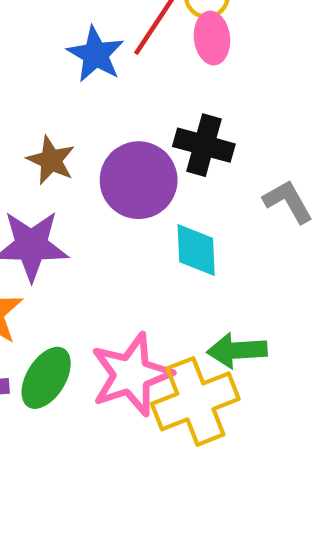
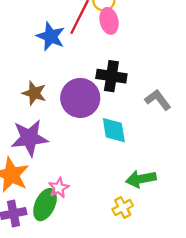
pink star: (131, 375) -> (59, 188), moved, size x0.5
yellow cross: (195, 401) -> (123, 208), size x0.5

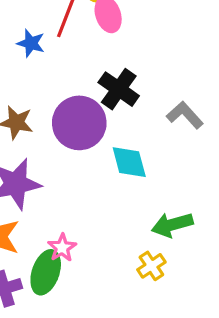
blue star: (51, 36) -> (31, 43), size x0.7
black cross: (111, 76) -> (119, 89), turned 32

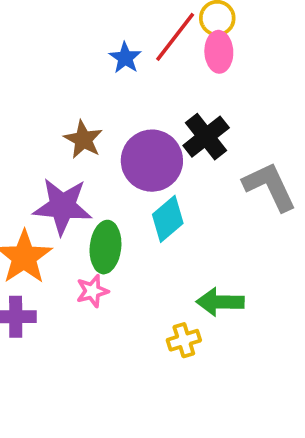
gray L-shape: (185, 115) -> (270, 186), size x1.4
cyan diamond: (129, 162) -> (168, 219), moved, turned 48
green ellipse: (46, 272) -> (105, 247), moved, turned -30

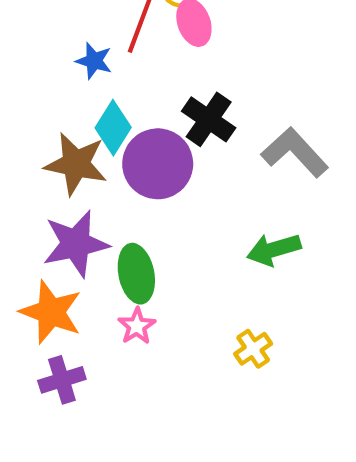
brown star: (83, 139) -> (76, 164), size x1.4
cyan diamond: (168, 219) -> (113, 128), moved
green arrow: (220, 302) -> (274, 250), moved

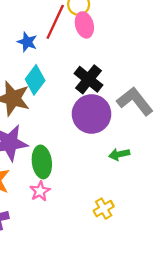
purple circle: (158, 164) -> (92, 114), moved
green arrow: (274, 250) -> (119, 154), size x0.7

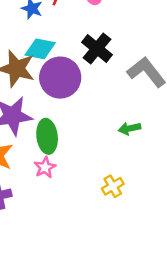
cyan diamond: (35, 80) -> (40, 49), turned 64
purple circle: (92, 114) -> (60, 78), moved

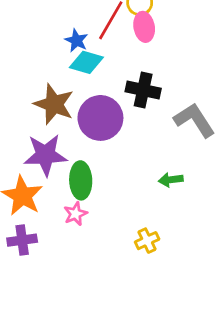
black cross: (97, 48) -> (143, 90), turned -32
cyan diamond: (40, 49) -> (86, 62), moved

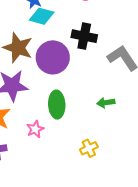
green ellipse: (81, 180) -> (57, 105), moved

